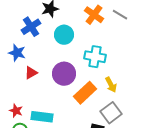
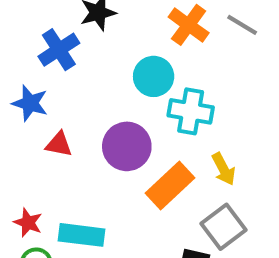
cyan circle: (64, 35) -> (154, 76), moved
red triangle: (31, 73) -> (59, 144), turned 40

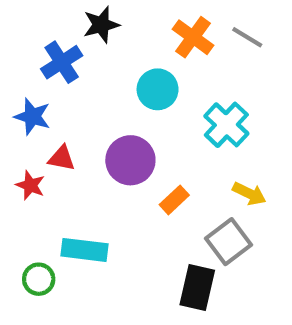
cyan cross: (191, 111) -> (226, 125), moved, turned 33
yellow arrow: (224, 169) -> (249, 194), moved, turned -36
orange rectangle: (170, 186) -> (174, 200), size x0.6
red star: (28, 223) -> (30, 185), moved

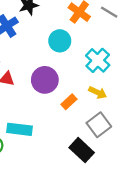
yellow arrow: (249, 194) -> (98, 93), moved
black rectangle: (197, 288) -> (82, 150), turned -60

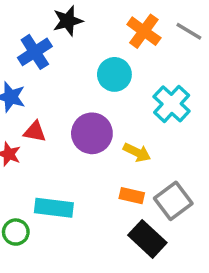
yellow arrow: (98, 93) -> (137, 152), moved
orange rectangle: (69, 102) -> (132, 196), moved, turned 56

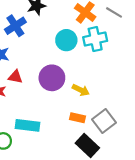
cyan cross: (172, 104) -> (95, 39), moved, turned 35

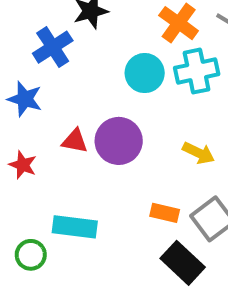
red triangle: (15, 77) -> (75, 141), moved
yellow arrow: (81, 90) -> (199, 153), moved

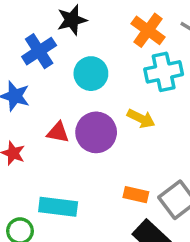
cyan circle: (145, 73) -> (91, 74), moved
yellow arrow: (199, 153) -> (141, 119), moved

